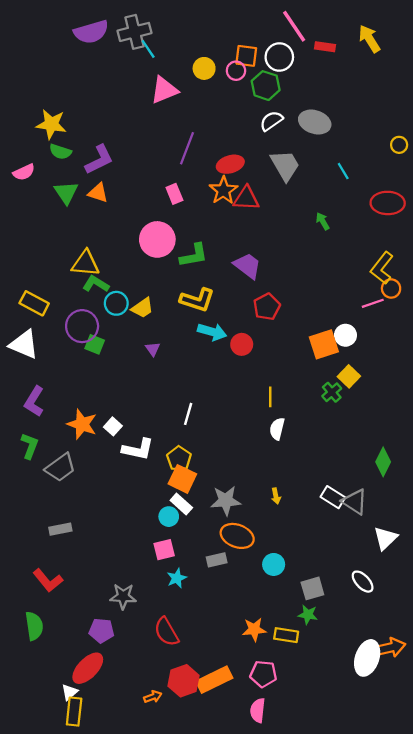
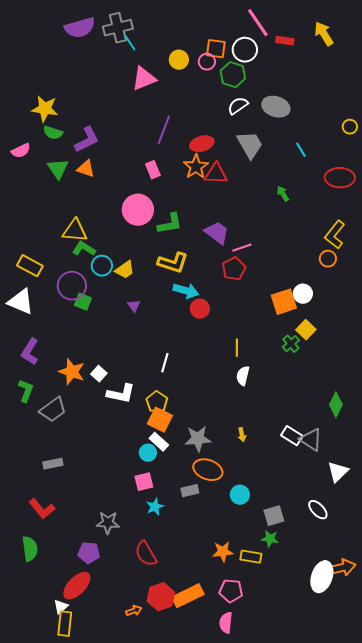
orange circle: (391, 288) -> (328, 259), moved
pink line: (373, 303) -> (242, 248), moved
red circle: (242, 344) -> (200, 309), moved

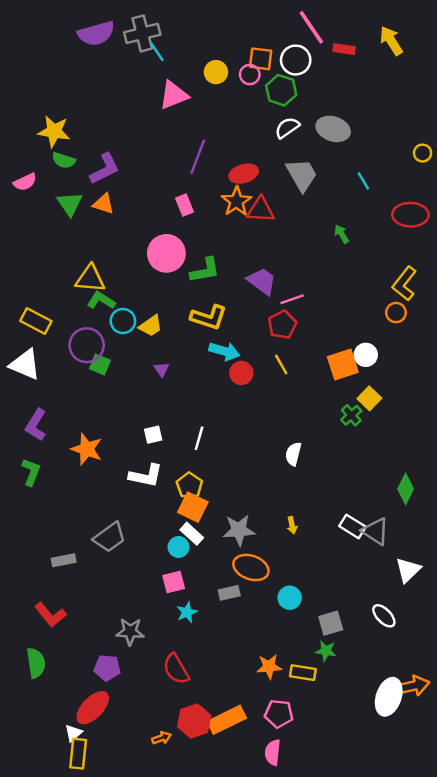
yellow line: (237, 348) -> (281, 365), moved, turned -30
white square: (99, 374) -> (153, 435), moved, turned 35
gray trapezoid: (53, 410) -> (110, 537), moved

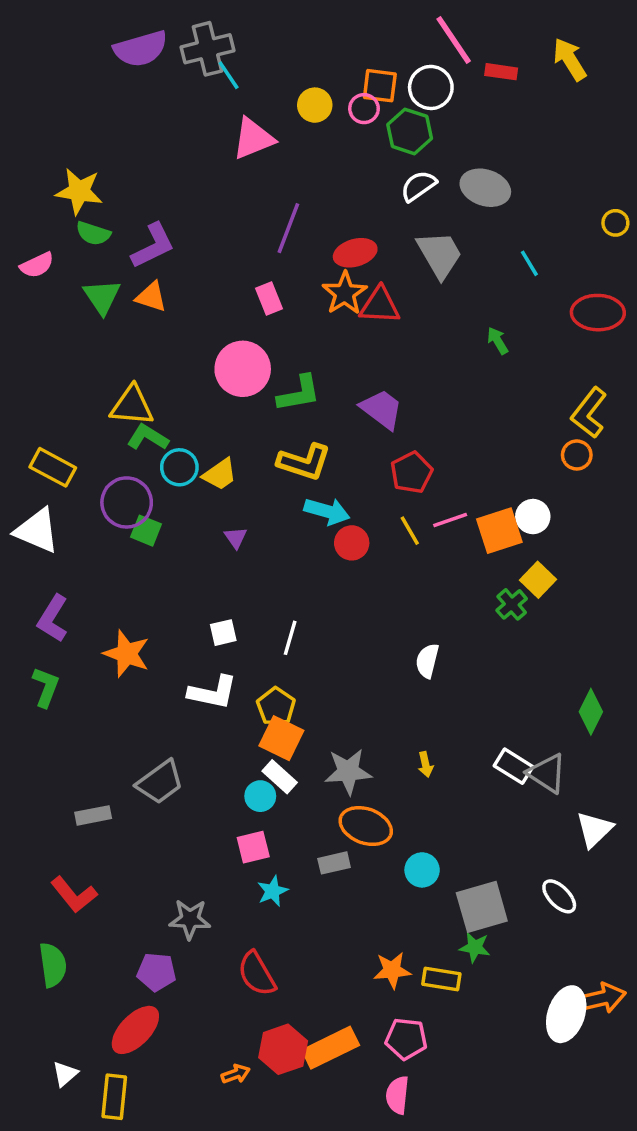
pink line: (292, 299) -> (450, 520), moved
gray square: (331, 623) -> (482, 907), size x1.4
white triangle: (73, 733) -> (65, 1074), moved

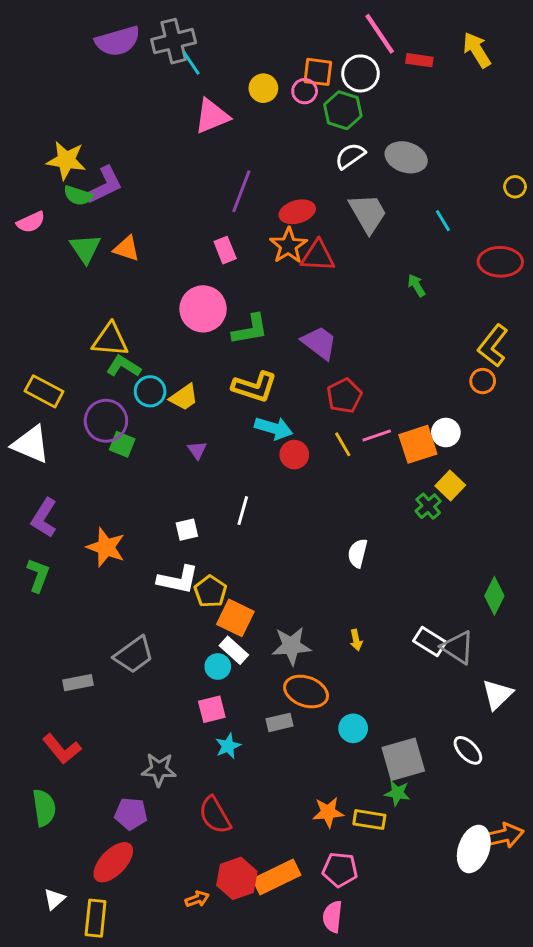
purple L-shape: (153, 246) -> (104, 185), moved
white line: (290, 638) -> (243, 511), moved
yellow pentagon: (276, 706) -> (210, 591), moved

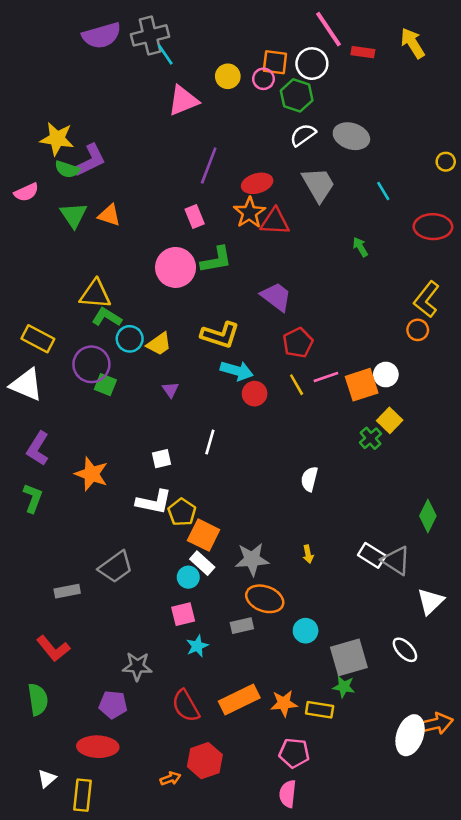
green L-shape: (250, 330) -> (216, 260), moved
red ellipse: (113, 862) -> (98, 747), turned 48
orange rectangle: (277, 877) -> (239, 700), moved

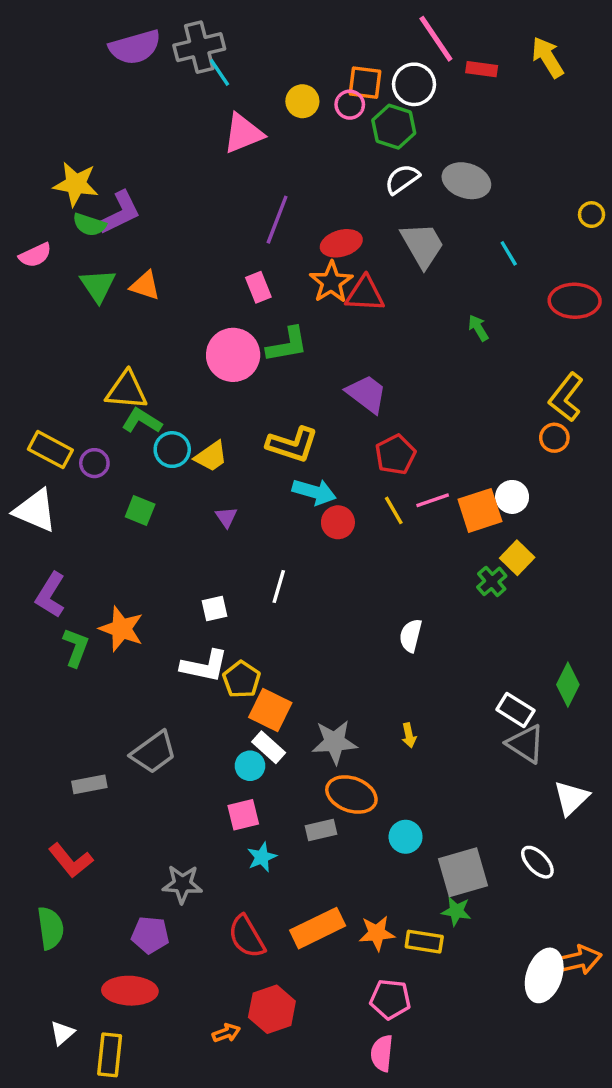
purple circle: (91, 364) -> (94, 463), moved, size x0.6
green L-shape: (33, 498) -> (76, 647), moved
white rectangle: (372, 555) -> (515, 710), moved

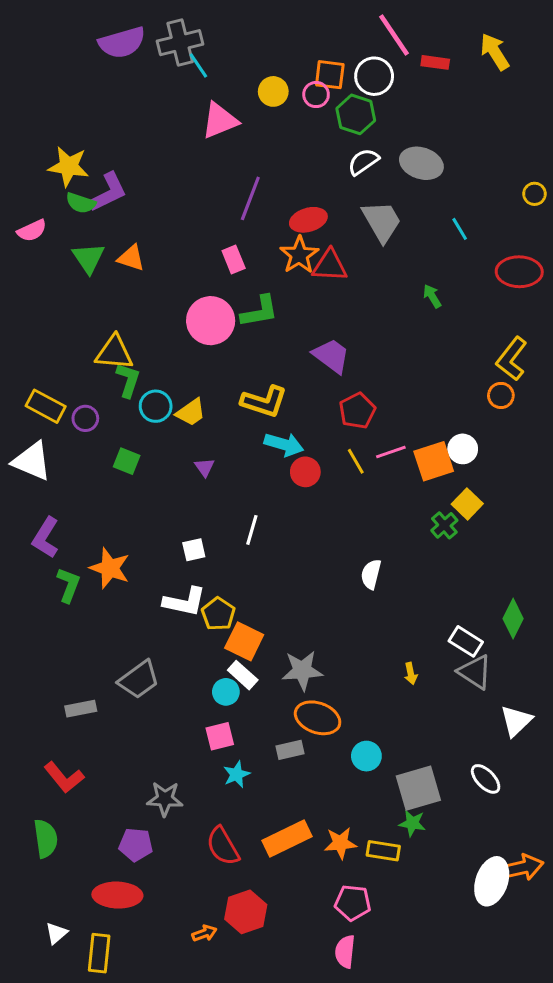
green L-shape: (142, 421) -> (128, 380), turned 76
yellow arrow: (409, 735) -> (411, 674), moved

